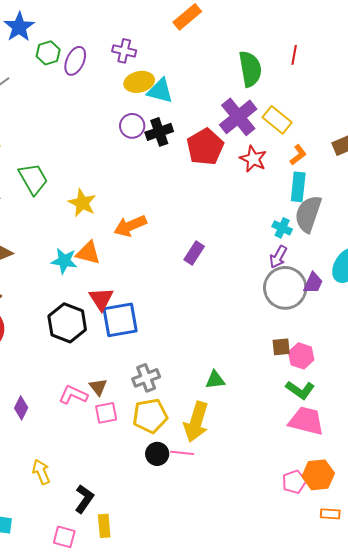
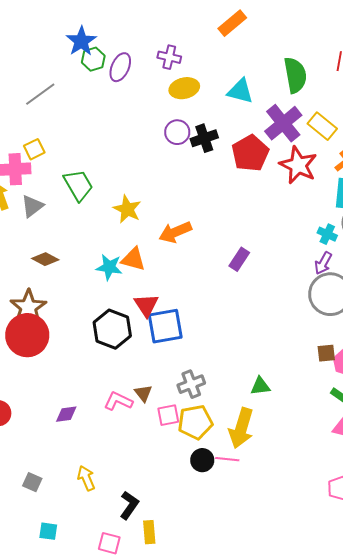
blue star: (19, 27) -> (81, 41), moved
cyan triangle: (160, 91) -> (240, 91), moved
red star: (253, 159) -> (298, 165), size x1.4
purple diamond: (21, 408) -> (66, 414), turned 55
pink square: (106, 413) -> (168, 415), moved

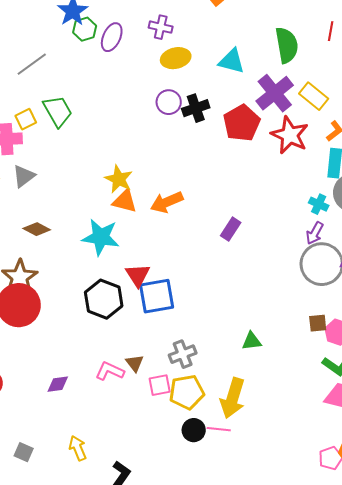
green trapezoid: (78, 185) -> (58, 111), moved
orange triangle: (133, 259) -> (125, 201), moved
cyan star: (109, 267) -> (101, 237), size x1.4
green triangle: (260, 386) -> (252, 341), moved

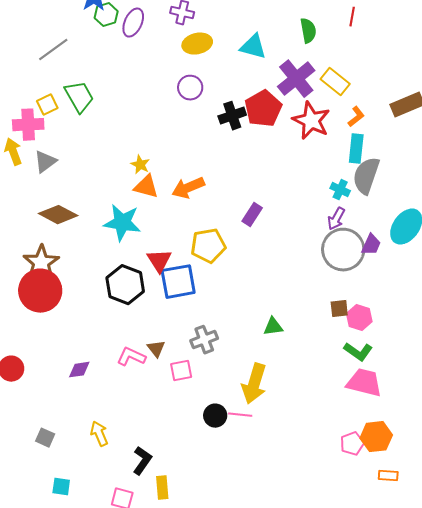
green semicircle: (287, 45) -> (308, 31), size x0.7
black cross: (196, 108) -> (232, 116), moved
yellow star: (119, 179) -> (140, 165), size x0.7
brown diamond: (37, 229) -> (58, 215), size x1.4
yellow pentagon: (187, 392) -> (208, 246), moved

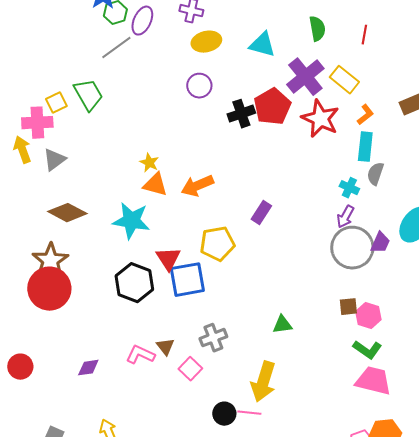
red line: (352, 17) -> (364, 35), moved
gray line: (53, 50) -> (116, 48), moved
gray semicircle: (366, 176) -> (375, 174), size x0.6
pink square: (181, 371) -> (190, 369), turned -35

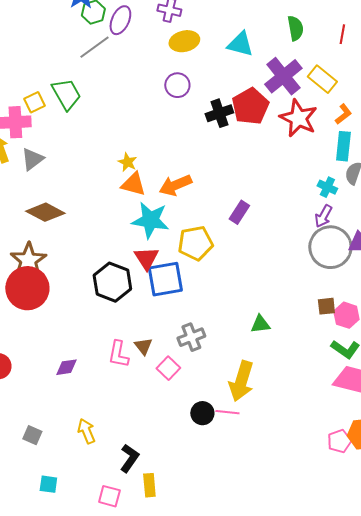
cyan star: (131, 221) -> (150, 220), moved
pink L-shape: (140, 355) -> (118, 354), turned -104

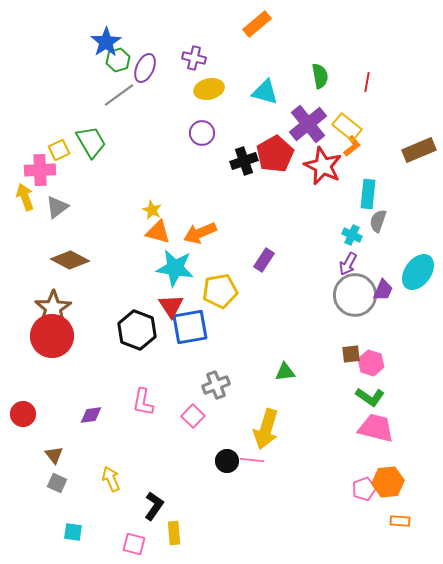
orange L-shape: (343, 114) -> (352, 146), moved
brown triangle: (143, 346) -> (54, 455), moved

